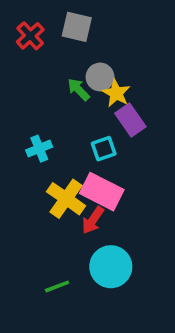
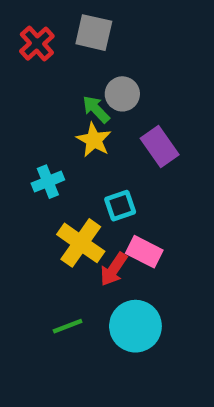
yellow star: (116, 93) -> (94, 140), moved
cyan square: (104, 149) -> (120, 206), moved
pink rectangle: (102, 192) -> (144, 252), moved, size x0.7
green line: (57, 286) -> (68, 326), moved

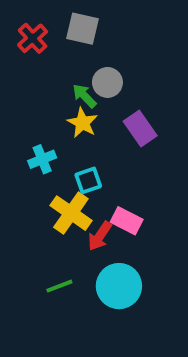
cyan square: (120, 206) -> (88, 180), moved

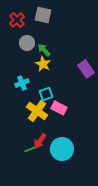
gray circle: (107, 82) -> (27, 43), moved
purple rectangle: (140, 129) -> (86, 69), moved
pink rectangle: (127, 221) -> (59, 108), moved
red arrow: (100, 236) -> (40, 141), moved

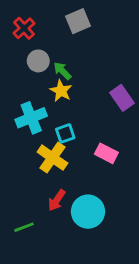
gray square: (43, 15) -> (78, 21), moved, turned -36
cyan cross: (22, 83) -> (31, 118), size x1.5
pink rectangle: (59, 108) -> (106, 153), moved
green line: (31, 149) -> (24, 227), moved

